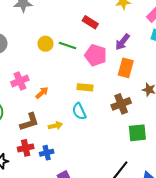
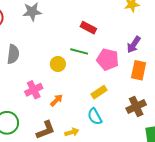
red rectangle: (90, 22) -> (88, 28), moved
yellow circle: (45, 44) -> (58, 64), moved
yellow rectangle: (85, 87) -> (99, 92), turned -35

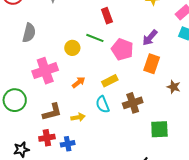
red rectangle: (88, 28) -> (107, 16), turned 35
pink cross: (34, 90) -> (45, 71), size x1.4
orange arrow: (56, 100) -> (79, 82), moved
brown cross: (136, 107) -> (133, 103), moved

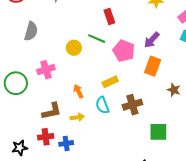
pink cross: (45, 71) -> (46, 70), size x0.7
orange arrow: (79, 82) -> (78, 91), moved, turned -80
green circle: (15, 100) -> (16, 83), moved

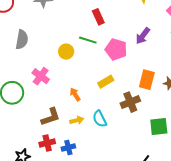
orange rectangle: (153, 66) -> (147, 80), moved
pink cross: (46, 70) -> (41, 76), turned -30
cyan semicircle: (102, 105) -> (100, 119), moved

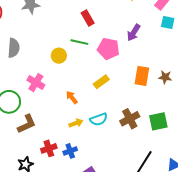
brown cross: (130, 102) -> (130, 119), moved
brown L-shape: (51, 117) -> (27, 124), moved
cyan semicircle: (100, 119) -> (99, 119), turned -78

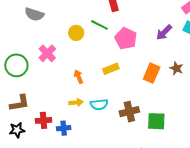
purple arrow: (134, 33) -> (164, 32), moved
gray semicircle: (14, 48) -> (34, 14), turned 90
brown star: (165, 77) -> (176, 68), moved
brown L-shape: (27, 124) -> (20, 103), moved

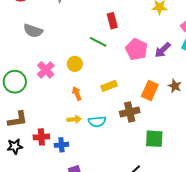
yellow circle: (76, 33) -> (75, 64), moved
pink pentagon: (126, 38) -> (136, 49), moved
brown cross: (129, 112) -> (130, 112), moved

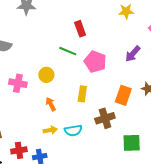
pink pentagon: (136, 49) -> (95, 62), moved
pink cross: (46, 70) -> (18, 83), turned -30
yellow rectangle: (109, 86) -> (82, 94), turned -56

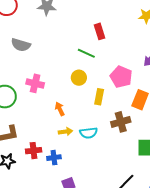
pink pentagon: (95, 62) -> (121, 77), moved
yellow circle: (46, 75) -> (79, 78), moved
orange arrow: (51, 104) -> (60, 109), moved

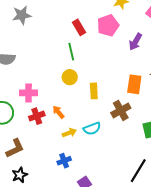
green line: (86, 53) -> (71, 52), turned 66
pink pentagon: (121, 77) -> (108, 25), moved, turned -30
red cross: (34, 151) -> (37, 116), moved

